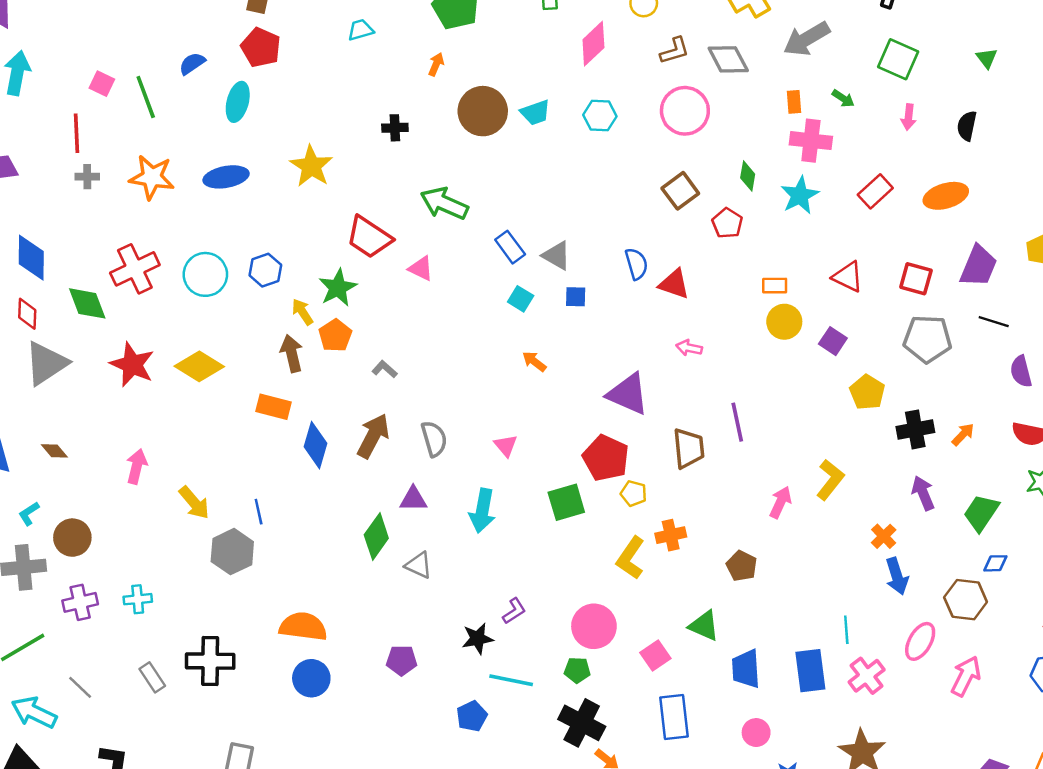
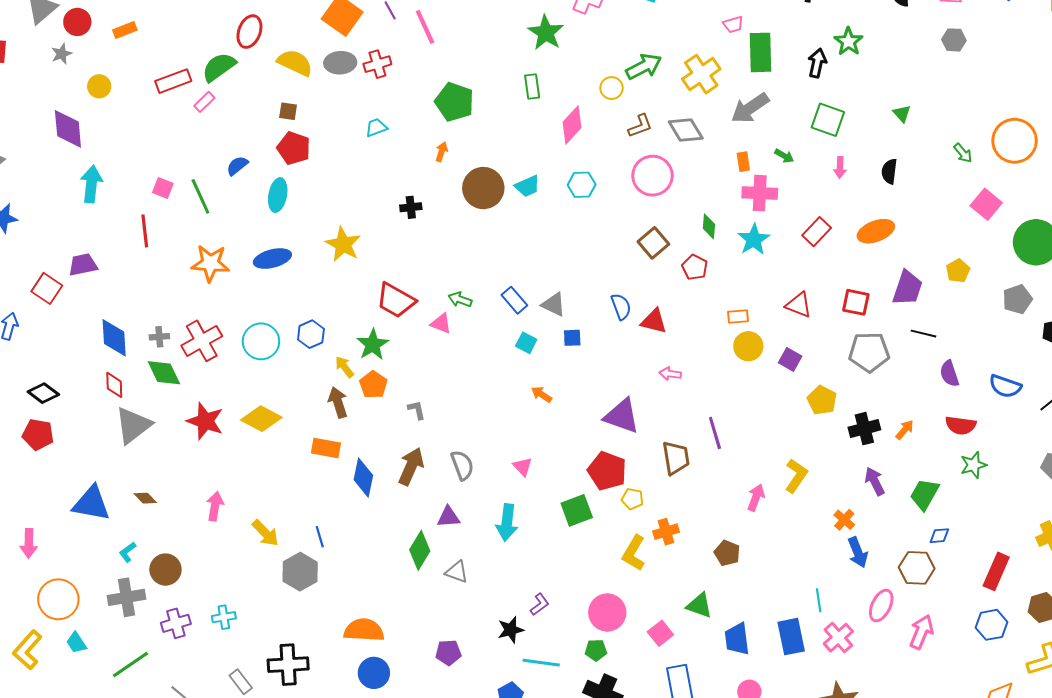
gray cross: (87, 177) -> (159, 337), moved
green arrow: (444, 203) -> (460, 300), moved, size x0.6
gray L-shape: (385, 369) -> (417, 410), turned 40

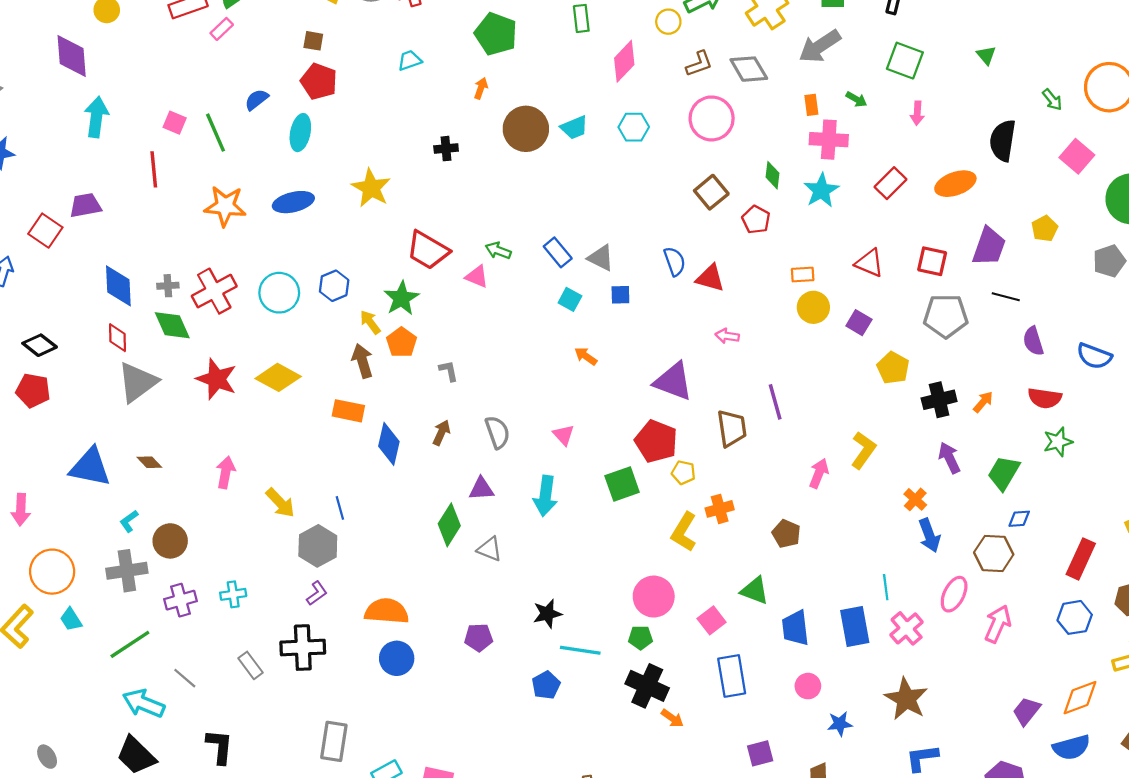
black semicircle: (889, 171) -> (1003, 141), moved, size x1.5
brown arrow: (411, 466) -> (441, 433), size x0.6
purple L-shape: (540, 604) -> (317, 593), moved

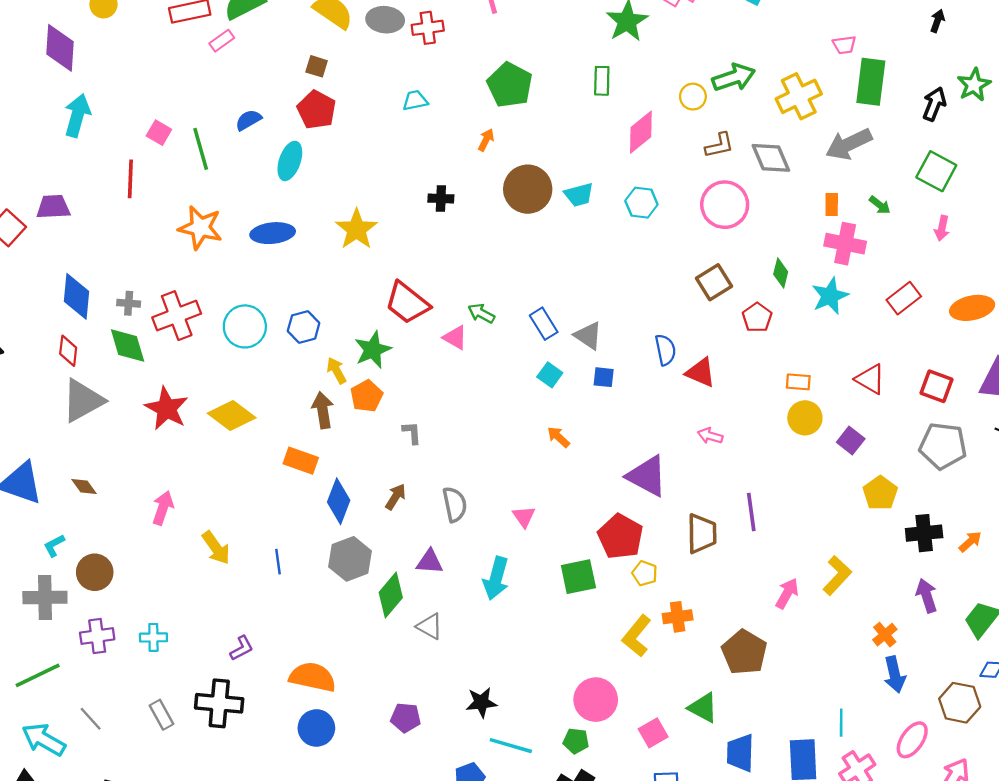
brown pentagon: (786, 534) -> (744, 652), size x1.5
gray hexagon: (318, 546) -> (350, 559), moved

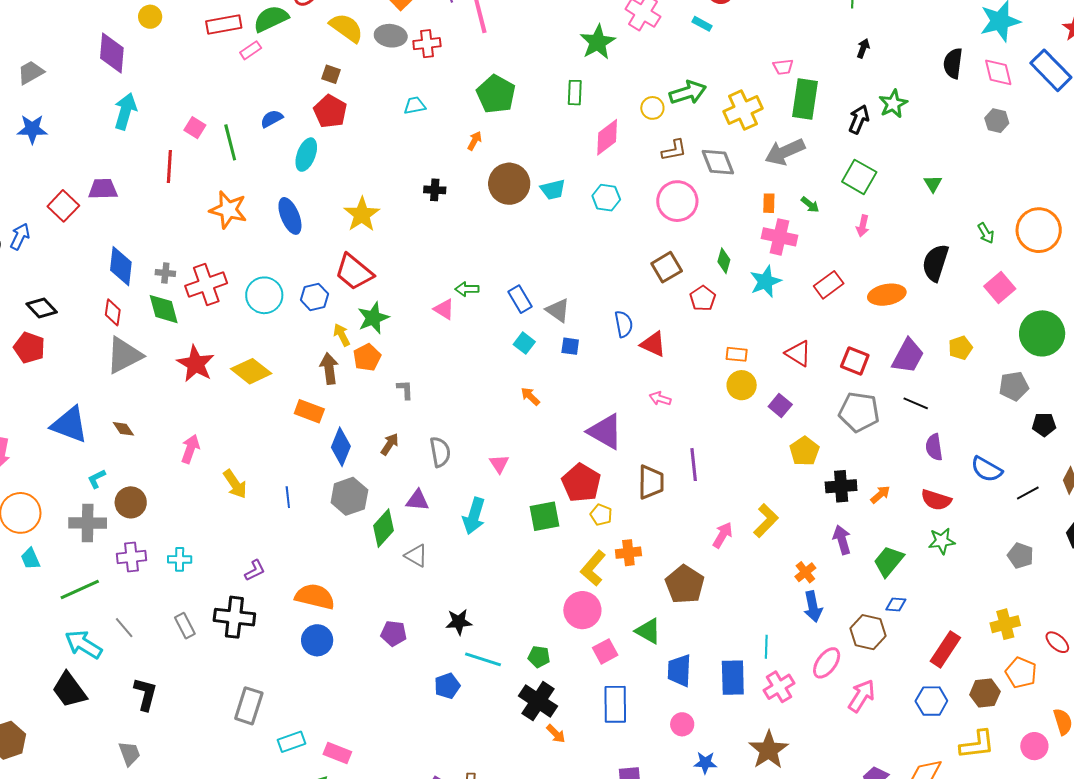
blue ellipse: (273, 233) -> (290, 216), turned 72
red trapezoid: (407, 303) -> (354, 272), moved
green arrow: (481, 313) -> (467, 289), turned -30
pink circle: (596, 700) -> (582, 610), moved

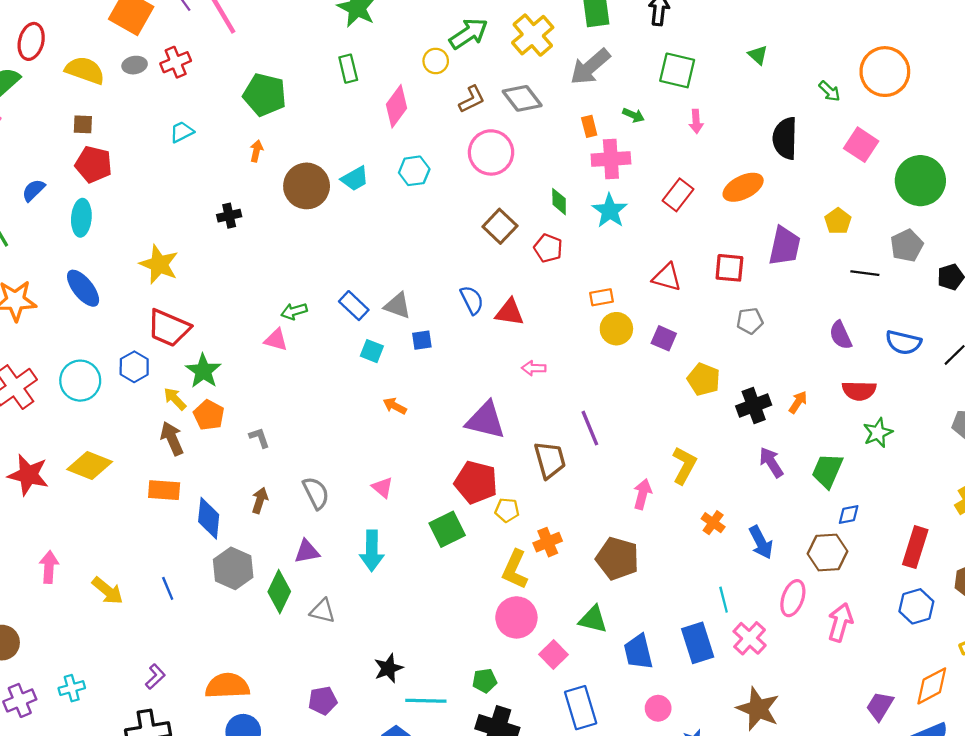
gray ellipse: (391, 36) -> (135, 65), size x0.7
black line: (916, 403) -> (865, 273), moved
gray pentagon: (859, 412) -> (750, 321), size x0.6
orange cross: (805, 572) -> (713, 523), moved

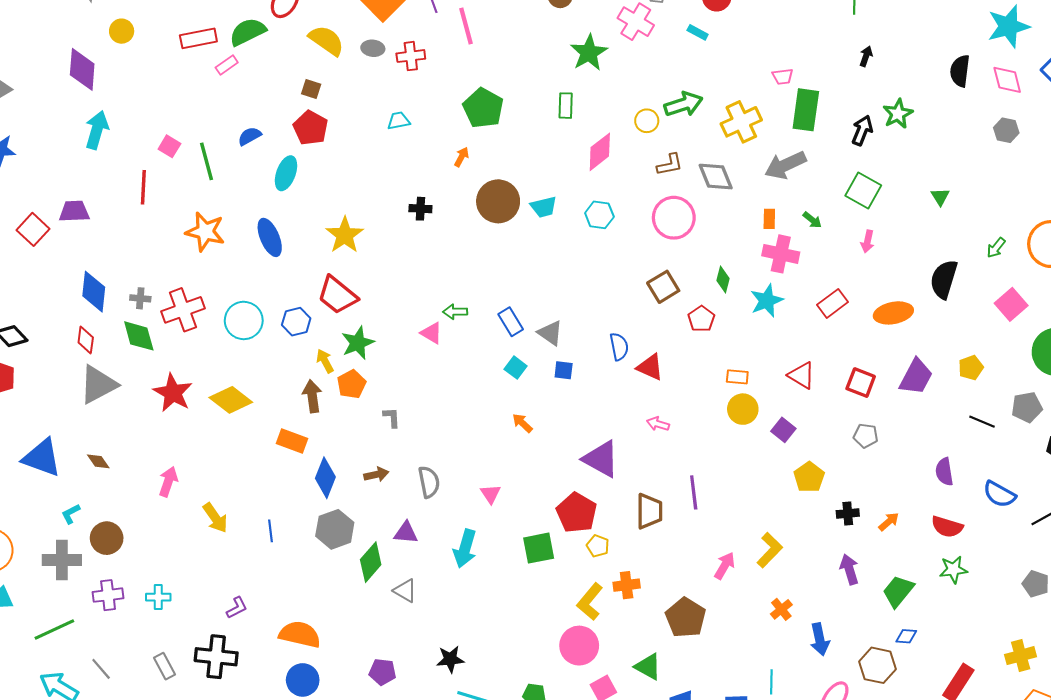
green arrow: (829, 91) -> (996, 248), turned 70
black cross: (754, 406) -> (848, 513), size x0.7
brown arrow: (260, 500) -> (376, 474), turned 45

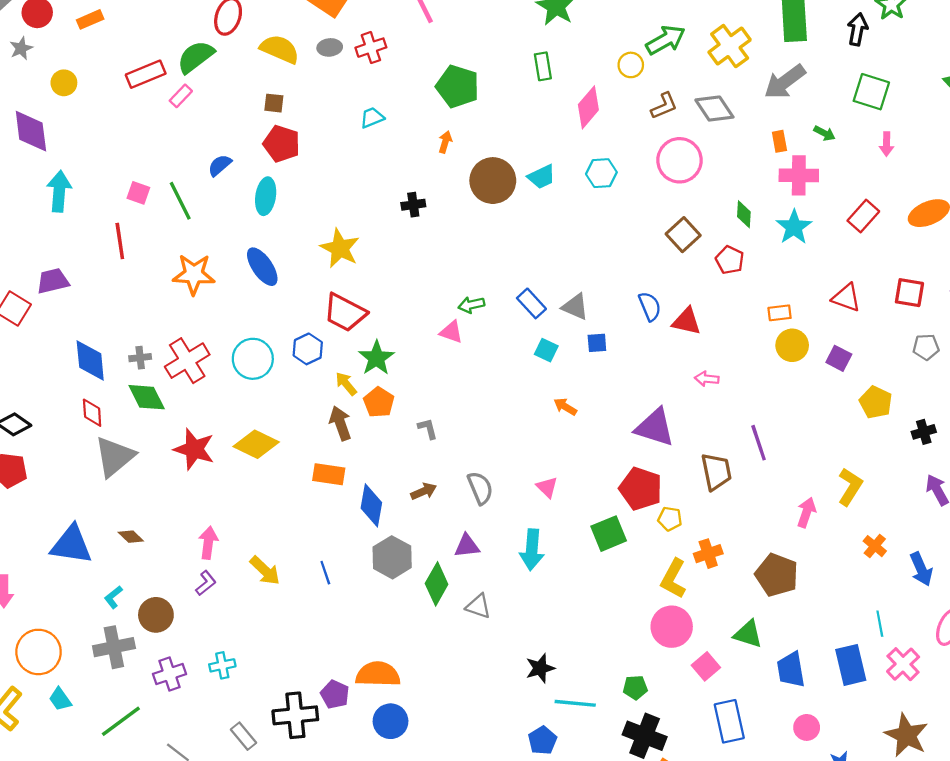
purple L-shape: (237, 608) -> (206, 583), moved
purple pentagon: (382, 672) -> (335, 694), moved, turned 30

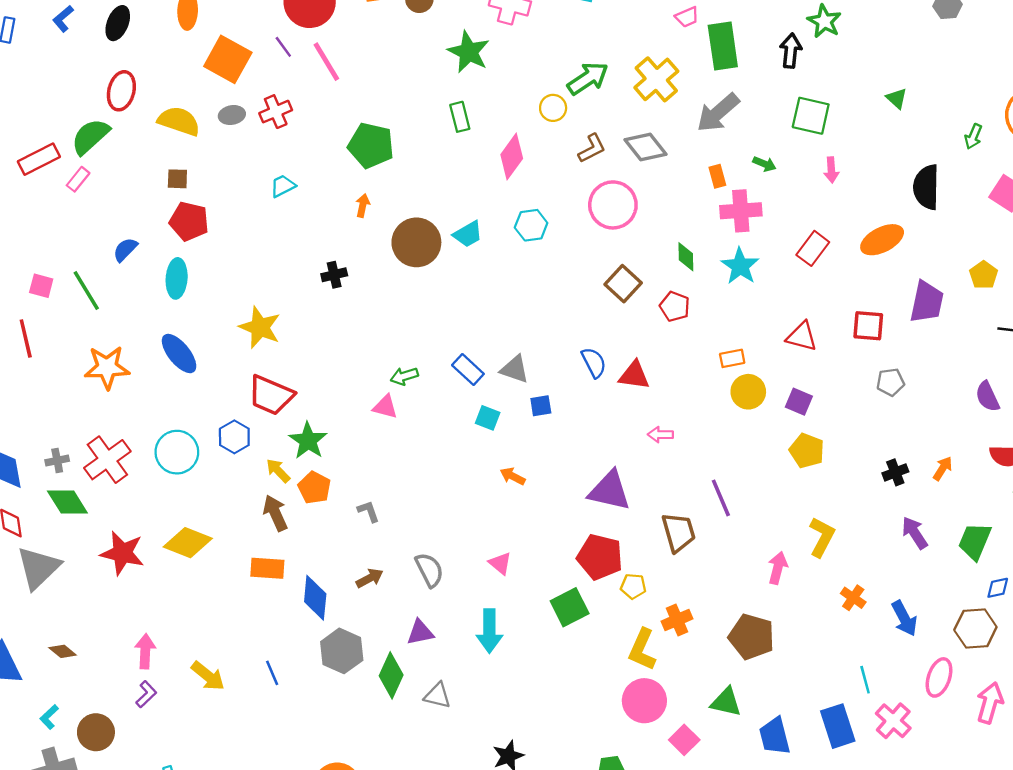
yellow pentagon: (876, 402) -> (807, 451), moved

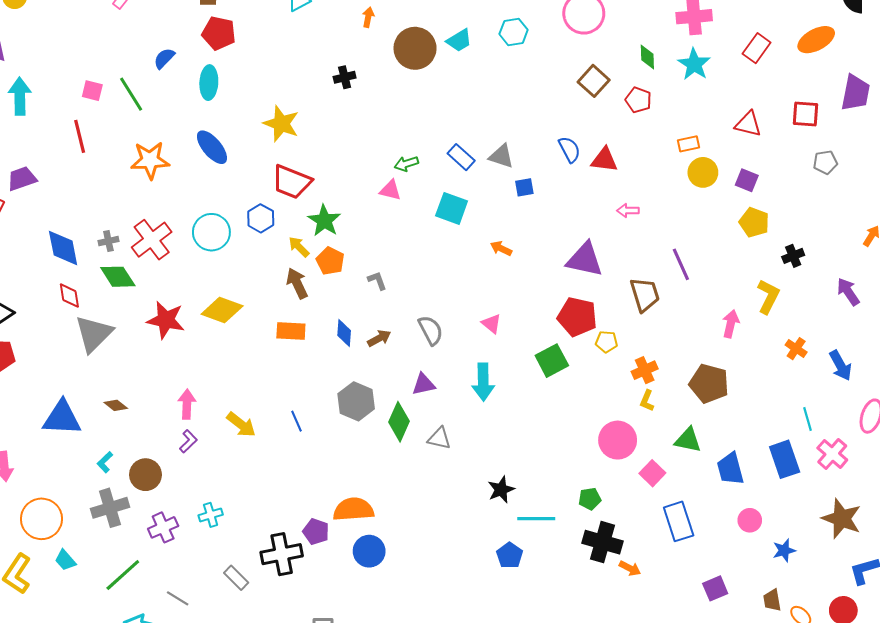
cyan square: (488, 418) -> (452, 208), moved, size x1.5
black cross: (895, 472) -> (793, 256), moved
blue diamond: (315, 598) -> (344, 333), moved, size x0.7
yellow L-shape: (642, 650) -> (647, 401), moved, size x0.6

